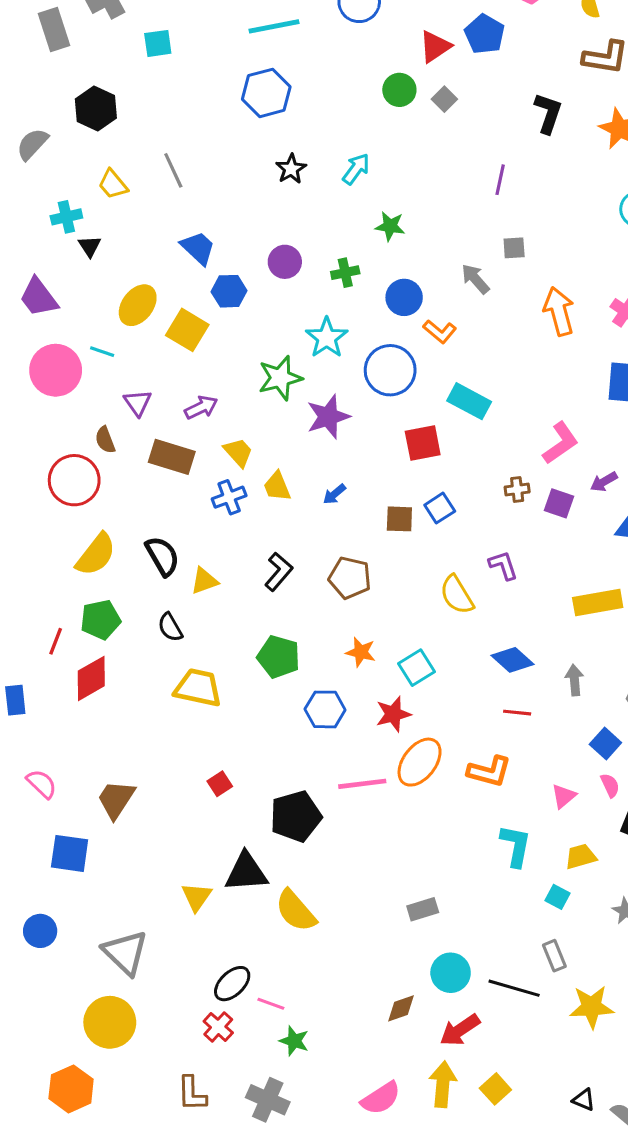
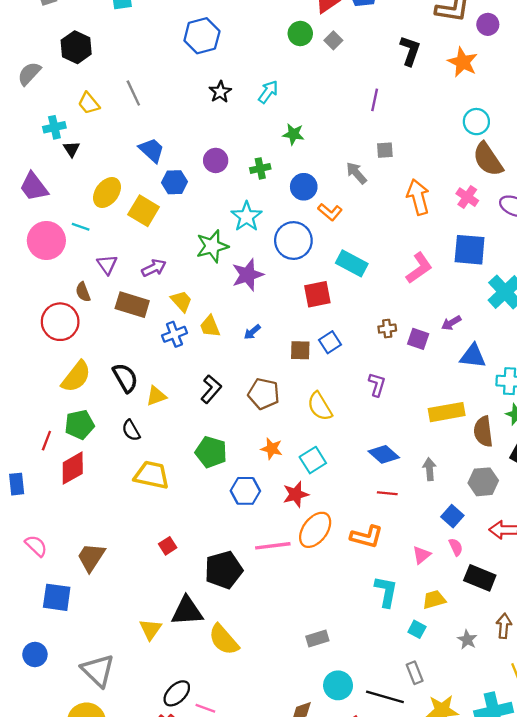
pink L-shape: (561, 443) -> (419, 268), moved
purple L-shape: (503, 565) -> (377, 385), turned 35
yellow semicircle: (457, 595) -> (320, 406), moved

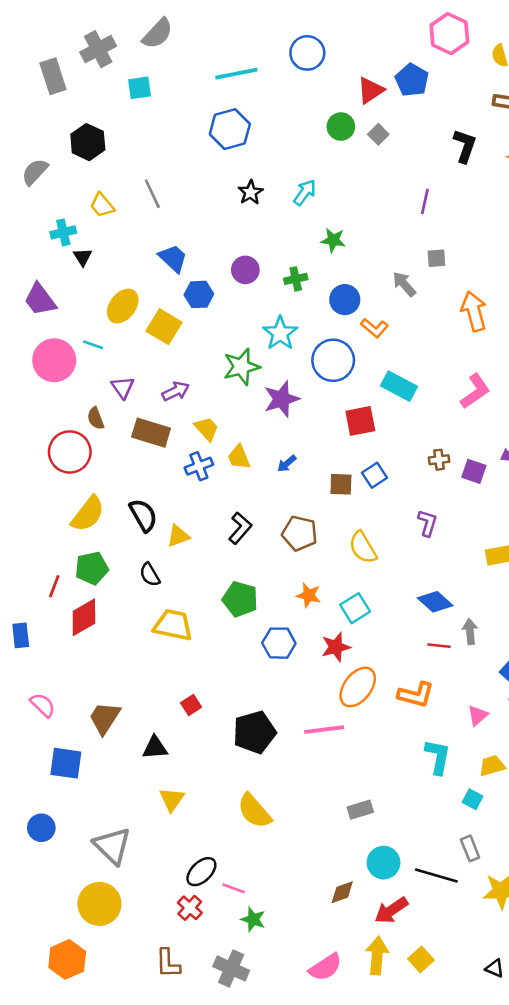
gray arrow: (430, 469) -> (470, 631), moved
pink line: (273, 546) -> (324, 730), moved
black triangle: (187, 611) -> (155, 748), moved, size x0.7

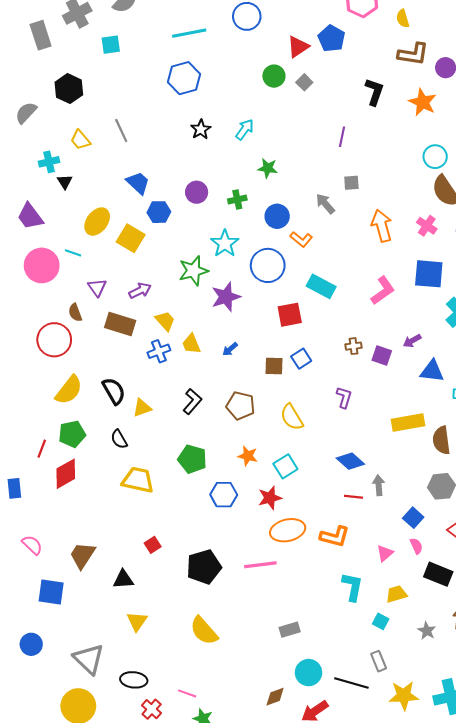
orange ellipse: (358, 687) -> (288, 530), turned 40
black ellipse: (201, 872) -> (134, 680), moved, turned 50

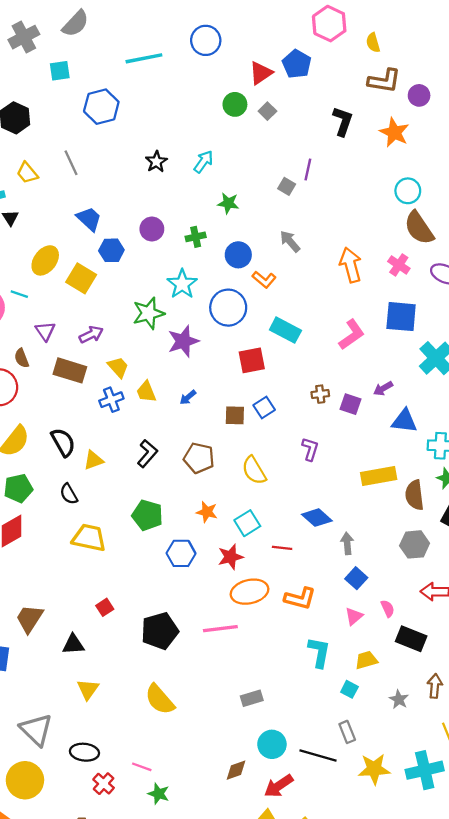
blue hexagon: (184, 78) -> (101, 107), moved
gray square: (351, 183) -> (287, 186), moved, turned 35
red line: (354, 497) -> (282, 548), moved
blue square: (413, 518) -> (356, 578), moved

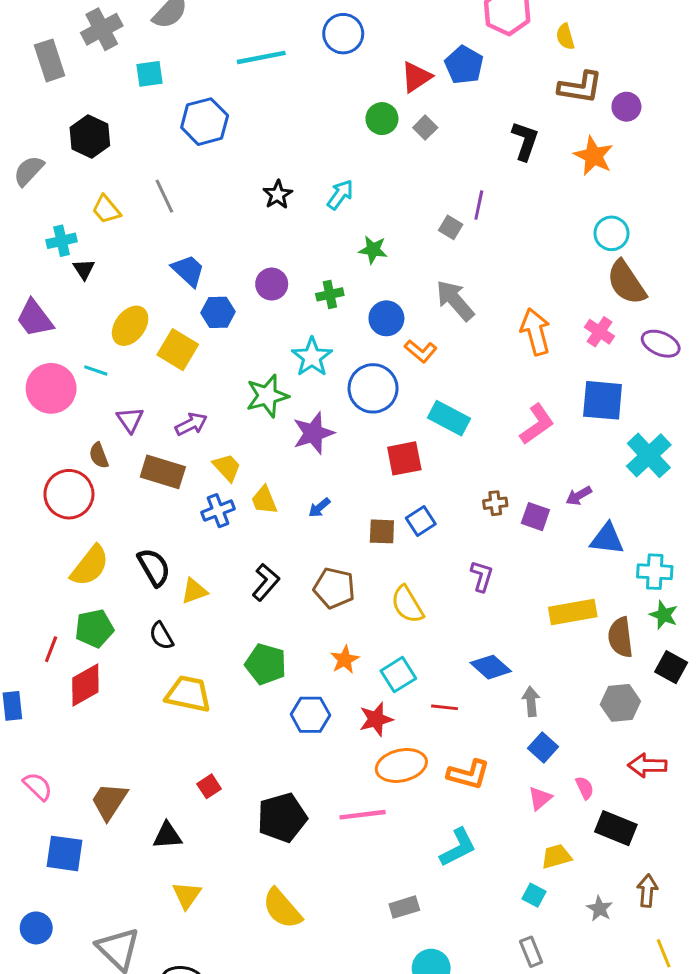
gray arrow: (290, 241) -> (455, 300), size x1.4
orange star: (207, 512) -> (345, 660), turned 30
cyan L-shape: (319, 652) -> (458, 847), moved, turned 52

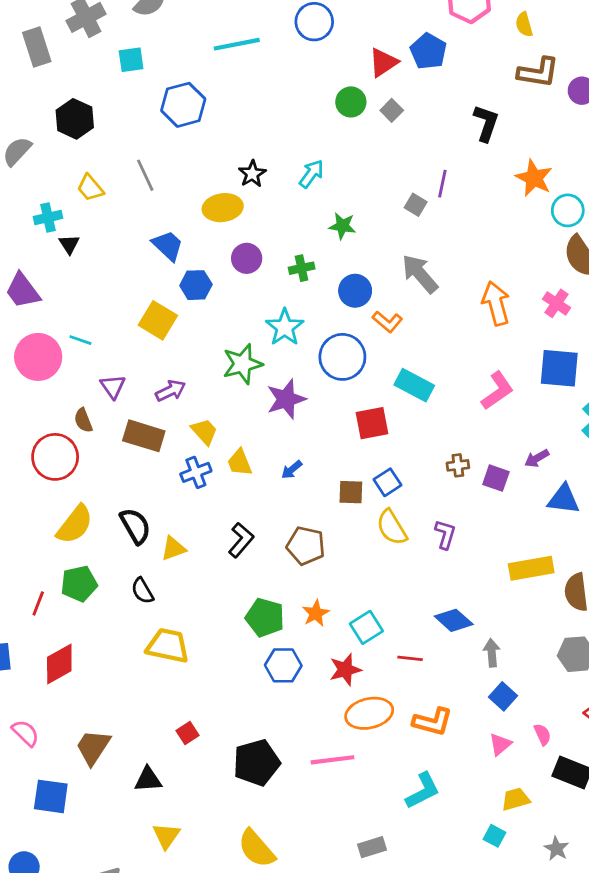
orange star: (594, 156) -> (534, 178), moved
yellow ellipse: (130, 326) -> (223, 208), moved, turned 45
yellow semicircle: (407, 604) -> (392, 527), moved
green pentagon: (266, 664) -> (265, 618), moved
red diamond: (85, 685) -> (59, 664), moved

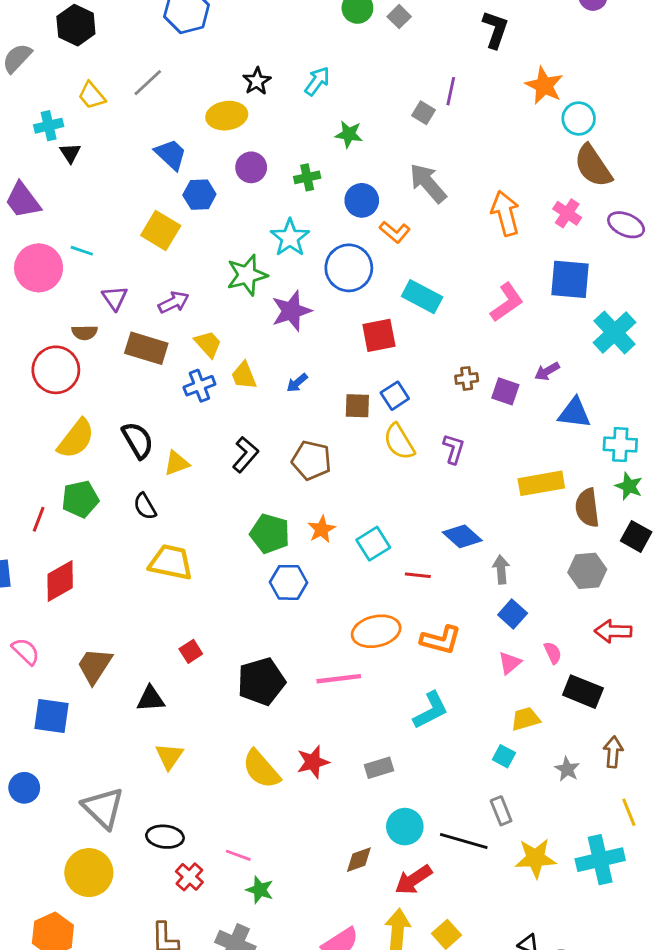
gray line: (145, 175) -> (148, 83), turned 72
brown semicircle: (83, 420) -> (85, 333), turned -70
red star: (345, 670) -> (313, 762), moved

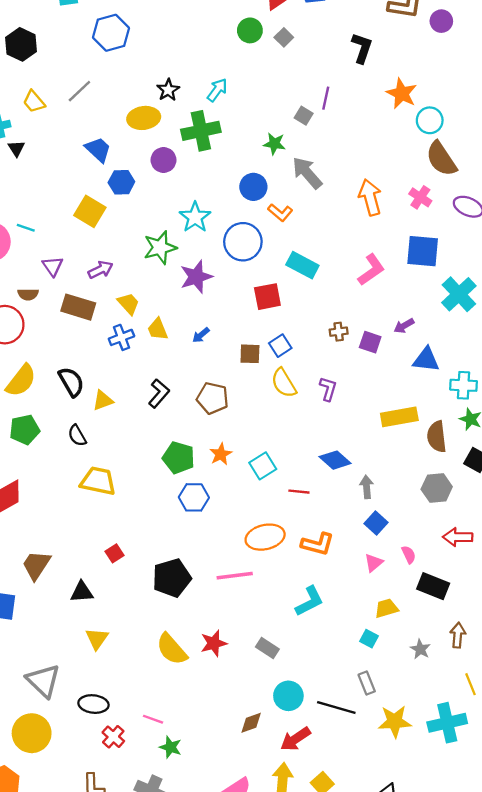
green star: (349, 134) -> (274, 144), moved
green cross: (307, 177) -> (201, 131), moved, size x1.8
gray rectangle: (379, 768) -> (267, 648), turned 50

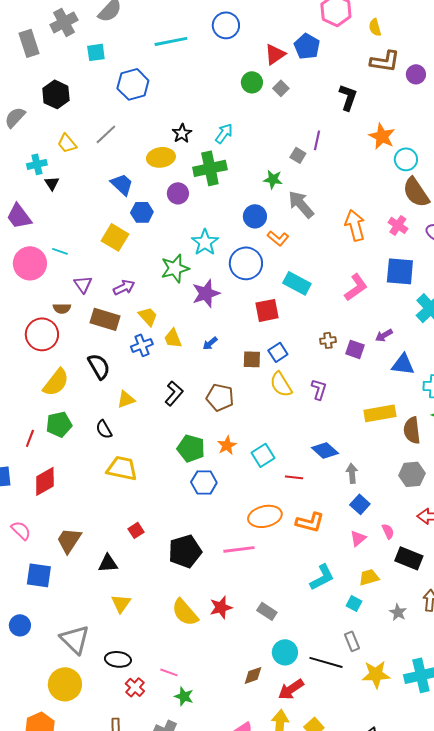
black semicircle: (71, 382) -> (99, 366), moved
cyan L-shape: (309, 601) -> (322, 577), moved

